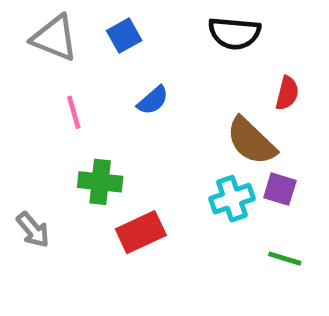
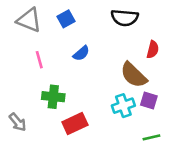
green line: (285, 259) -> (151, 137), turned -30

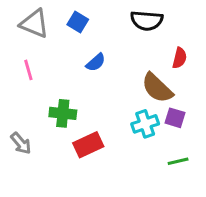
blue square: (66, 19) -> (78, 22), turned -30
pink line: (39, 60) -> (28, 70), moved

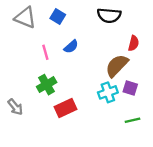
pink line: (28, 70) -> (45, 52), moved
brown semicircle: (157, 88) -> (117, 66), turned 90
green cross: (63, 113) -> (47, 85), turned -36

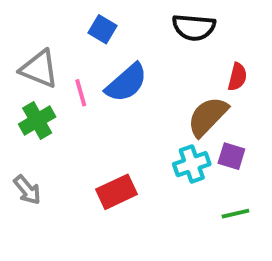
gray triangle: (25, 18) -> (39, 69), moved
blue semicircle: (71, 47) -> (126, 83), size x1.6
green cross: (47, 85) -> (37, 120), moved

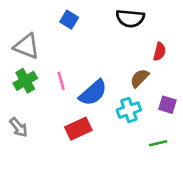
blue semicircle: (126, 83) -> (93, 93), moved
pink line: (81, 93) -> (61, 81), moved
brown semicircle: (208, 117) -> (140, 78), size x0.7
purple square: (231, 156) -> (167, 105), moved

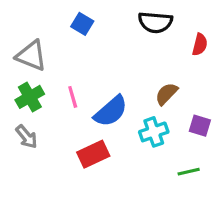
red semicircle: (159, 52) -> (200, 45), moved
gray arrow: (19, 127) -> (27, 137), moved

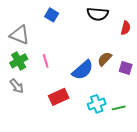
blue semicircle: (111, 111) -> (83, 70), moved
purple square: (200, 126) -> (126, 68), moved
cyan cross: (154, 132) -> (97, 104), moved

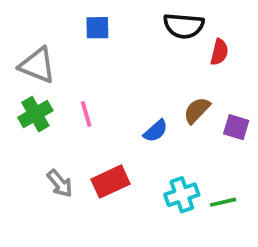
blue square: (52, 15) -> (97, 28), turned -32
red semicircle: (126, 28) -> (219, 52), moved
blue semicircle: (83, 70) -> (156, 131), size x0.6
gray arrow: (17, 86) -> (60, 183), moved

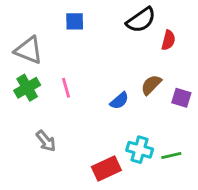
black semicircle: (184, 26) -> (141, 20), turned -40
red rectangle: (110, 182) -> (106, 168), moved
cyan cross: (182, 195) -> (140, 150), turned 35

